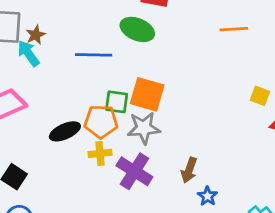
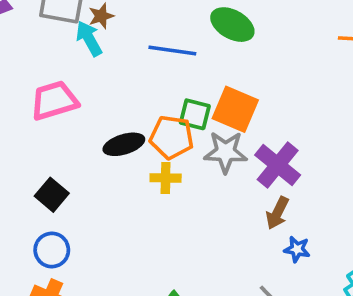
purple cross: (134, 171) -> (278, 165), moved
blue star: (207, 196) -> (297, 249), turned -30

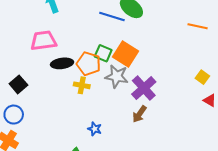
blue line: (172, 51) -> (112, 17), moved
pink trapezoid: (54, 101) -> (43, 41), moved
blue star: (297, 249) -> (95, 129), moved

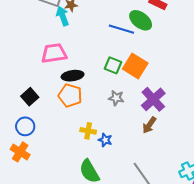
orange pentagon: (89, 64) -> (70, 95), moved
gray star: (117, 76) -> (116, 98), moved, size x0.7
yellow cross: (82, 85) -> (88, 131), moved

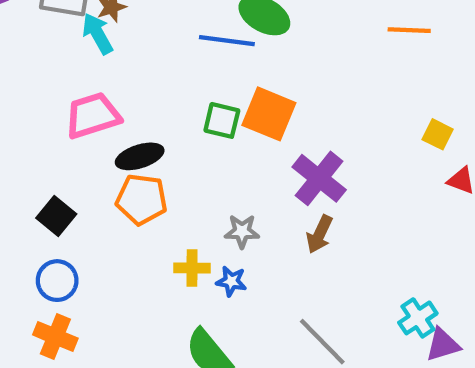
gray star: (116, 98) -> (242, 231), moved

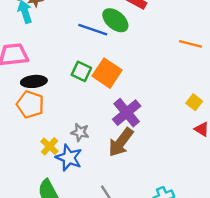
brown arrow: (319, 234) -> (121, 142), size x1.5
yellow cross: (192, 268) -> (50, 146), turned 30
blue star: (231, 281) -> (69, 158), size x1.6

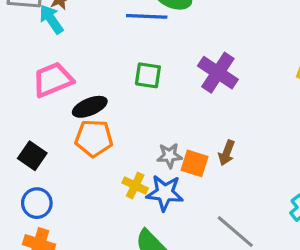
orange square: (107, 73) -> (195, 163), moved, size x0.7
purple cross: (127, 113) -> (218, 73), moved
brown arrow: (121, 142) -> (227, 153), size x0.6

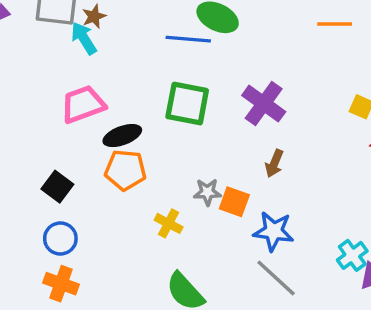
green square: (148, 75) -> (187, 104), size x1.5
brown arrow: (227, 153) -> (274, 163), moved
blue star: (165, 193) -> (274, 231), moved

